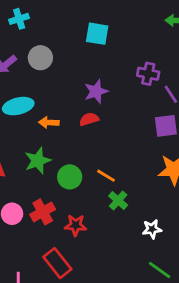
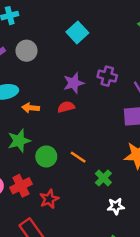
cyan square: (97, 34) -> (77, 32), turned 35
purple cross: (148, 74) -> (107, 76), moved
green cross: (118, 200) -> (103, 178), moved
red star: (76, 225) -> (49, 199), turned -30

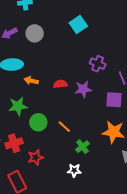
purple star: (74, 83) -> (83, 89), moved
white star: (116, 206) -> (74, 170), moved

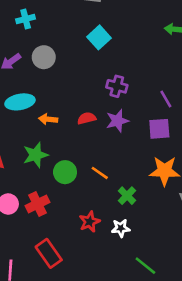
purple cross: (98, 64) -> (117, 86), moved
red star: (36, 157) -> (90, 222), moved

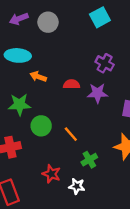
red star: (90, 222) -> (51, 174), turned 30

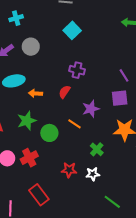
purple cross: (105, 63) -> (77, 70), moved
red semicircle: (72, 84) -> (65, 92), turned -40
purple star: (97, 93) -> (91, 109), moved
orange line: (71, 134) -> (74, 124), moved

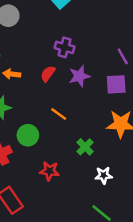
purple star: (91, 109) -> (79, 76), moved
green circle: (49, 133) -> (28, 135), moved
white star: (93, 174) -> (104, 175), moved

